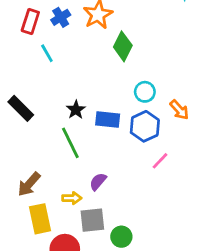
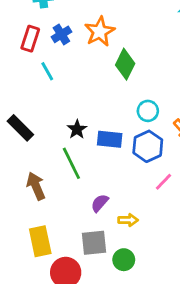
brown arrow: (29, 184) -> (36, 186), moved, turned 116
yellow arrow: (72, 198) -> (128, 220), moved

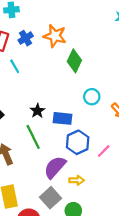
orange star: (100, 32) -> (55, 36), turned -30
blue hexagon: (148, 146) -> (78, 142), moved
purple semicircle: (100, 203) -> (55, 167), size x1.6
gray square: (94, 243) -> (51, 198), turned -36

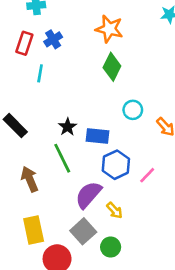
orange star: (55, 36) -> (109, 29), moved
cyan line: (15, 66) -> (40, 73), turned 40
yellow arrow: (77, 180) -> (115, 210), turned 48

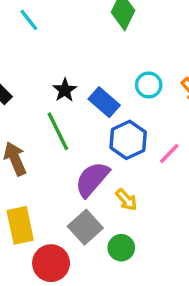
cyan line: (40, 73) -> (29, 20), turned -48
cyan circle: (133, 110) -> (149, 85), moved
blue rectangle: (98, 136) -> (104, 102), turned 35

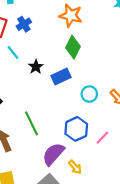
black star: (65, 90) -> (36, 67), moved
blue rectangle: (104, 102) -> (61, 77), moved, turned -66

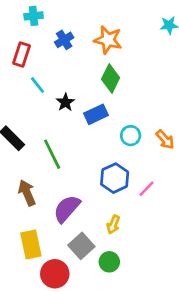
blue cross: (24, 24) -> (64, 40), moved
green line: (31, 123) -> (52, 154), moved
purple semicircle: (53, 154) -> (67, 209), moved
yellow arrow: (75, 167) -> (113, 225), turned 64

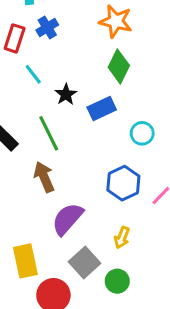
blue cross: (64, 40) -> (47, 28), moved
green line: (52, 154) -> (49, 133), moved
brown arrow: (27, 193) -> (44, 177), moved

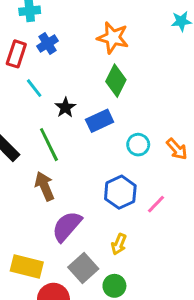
yellow rectangle: (25, 261) -> (27, 267), turned -64

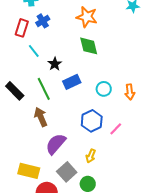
green diamond: (116, 81) -> (89, 46), turned -40
blue rectangle: (100, 121) -> (72, 82), moved
orange arrow: (177, 149) -> (130, 92), turned 35

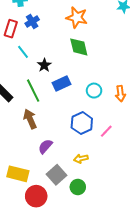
purple semicircle: (56, 144) -> (45, 146), size x0.7
yellow arrow: (91, 156) -> (81, 159), turned 56

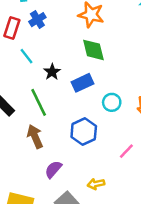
blue rectangle: (62, 83) -> (82, 83), moved
blue hexagon: (82, 123) -> (84, 132), moved

